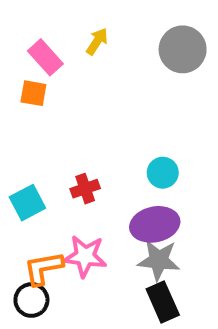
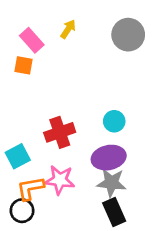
red cross: (85, 189) -> (60, 132), size x1.5
cyan square: (27, 203) -> (18, 156), moved

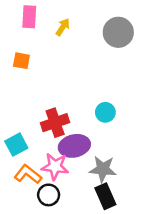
pink rectangle: (32, 40) -> (29, 17), moved, turned 45
purple ellipse: (109, 158) -> (74, 146), moved
orange L-shape: (30, 188) -> (28, 174), turned 48
black circle: (22, 211) -> (49, 195), moved

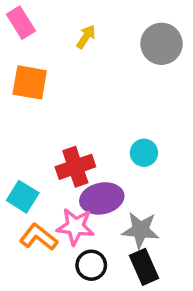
pink rectangle: (29, 17) -> (21, 23), moved, turned -35
orange square: (21, 61) -> (30, 82), size x1.5
cyan square: (16, 145) -> (23, 197), turned -30
black circle: (49, 195) -> (91, 265), moved

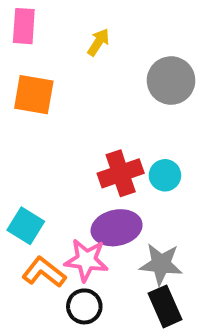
pink rectangle: (21, 23) -> (24, 26), turned 36
gray circle: (162, 44) -> (171, 81), moved
red cross: (75, 167) -> (121, 173), moved
black circle: (91, 265) -> (84, 306), moved

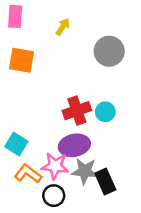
gray star: (161, 264) -> (85, 171), moved
black rectangle: (165, 306) -> (105, 181), moved

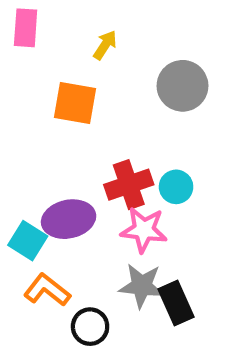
orange square: (22, 60) -> (75, 103), moved
purple ellipse: (74, 145) -> (69, 219), moved
pink star: (55, 166) -> (144, 230), moved

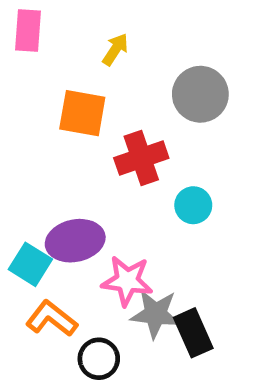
red cross: (129, 185) -> (141, 158), moved
pink star: (144, 230) -> (127, 281), moved

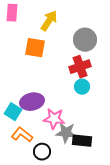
yellow arrow: (115, 49) -> (49, 21), size x1.5
red cross: (141, 158) -> (80, 67), moved
black rectangle: (193, 333) -> (82, 141), turned -60

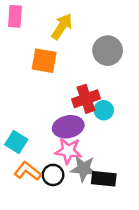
red cross: (80, 67) -> (86, 99), moved
purple ellipse: (32, 102) -> (68, 127), moved
black circle: (42, 152) -> (53, 175), moved

